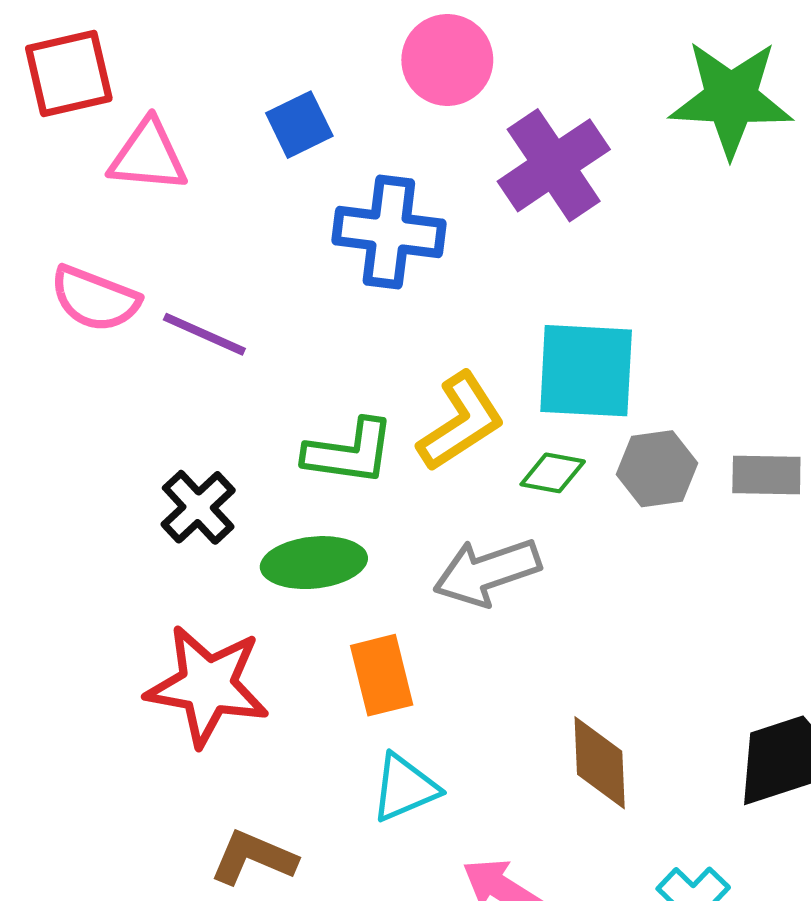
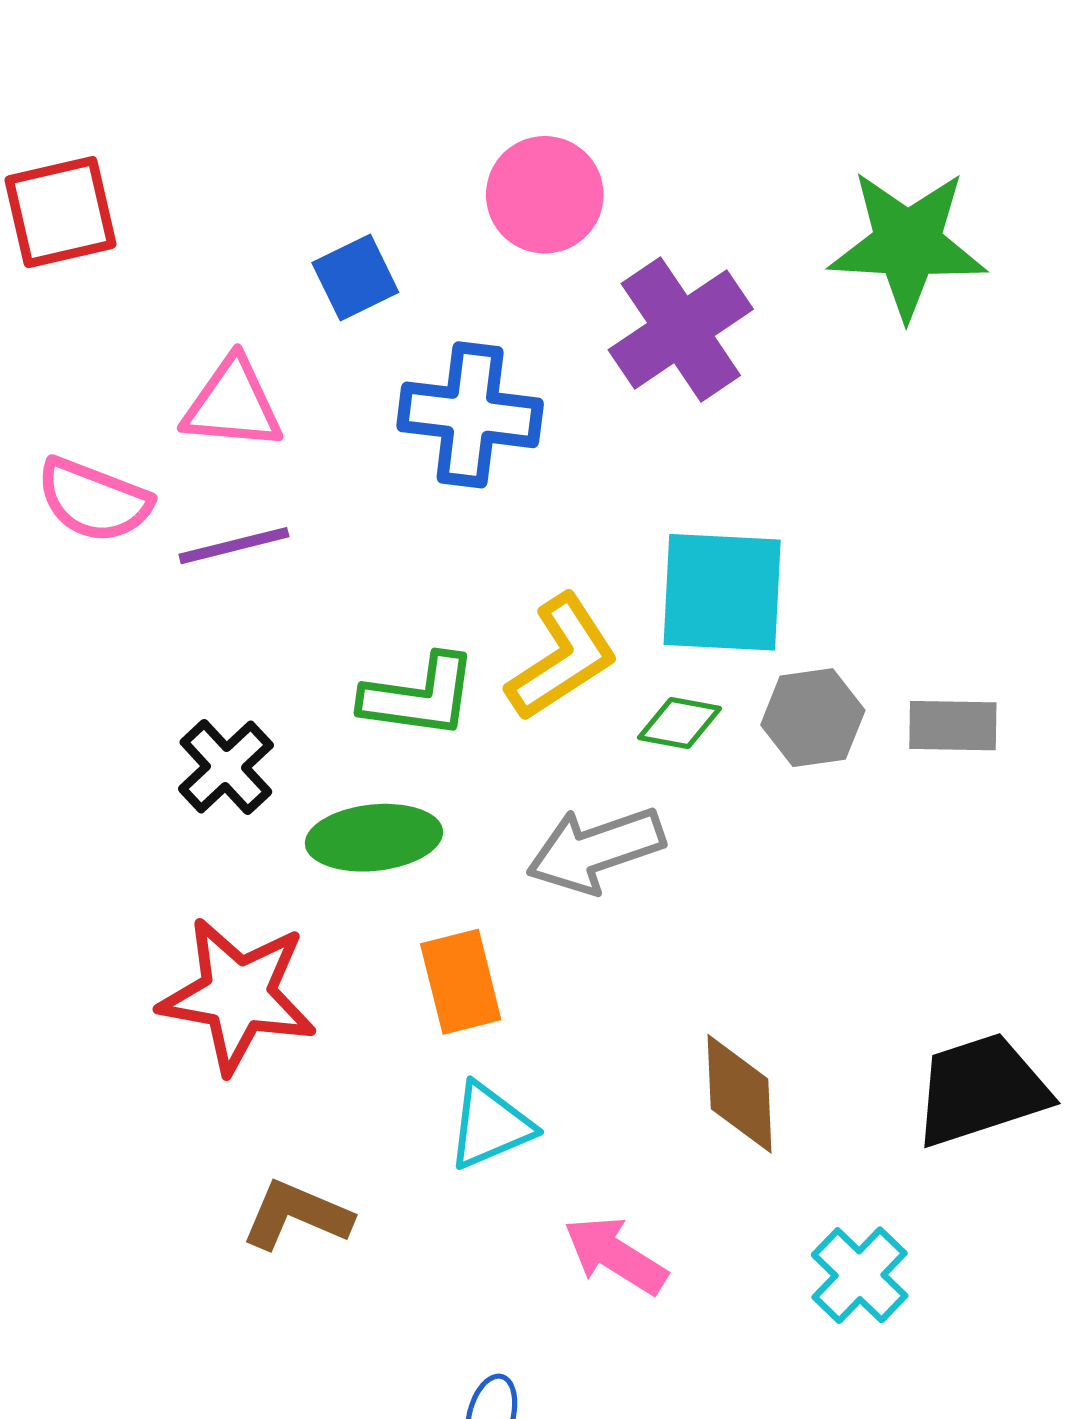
pink triangle: (148, 156) -> (233, 404), moved
purple line: (204, 334) -> (234, 546), turned -38

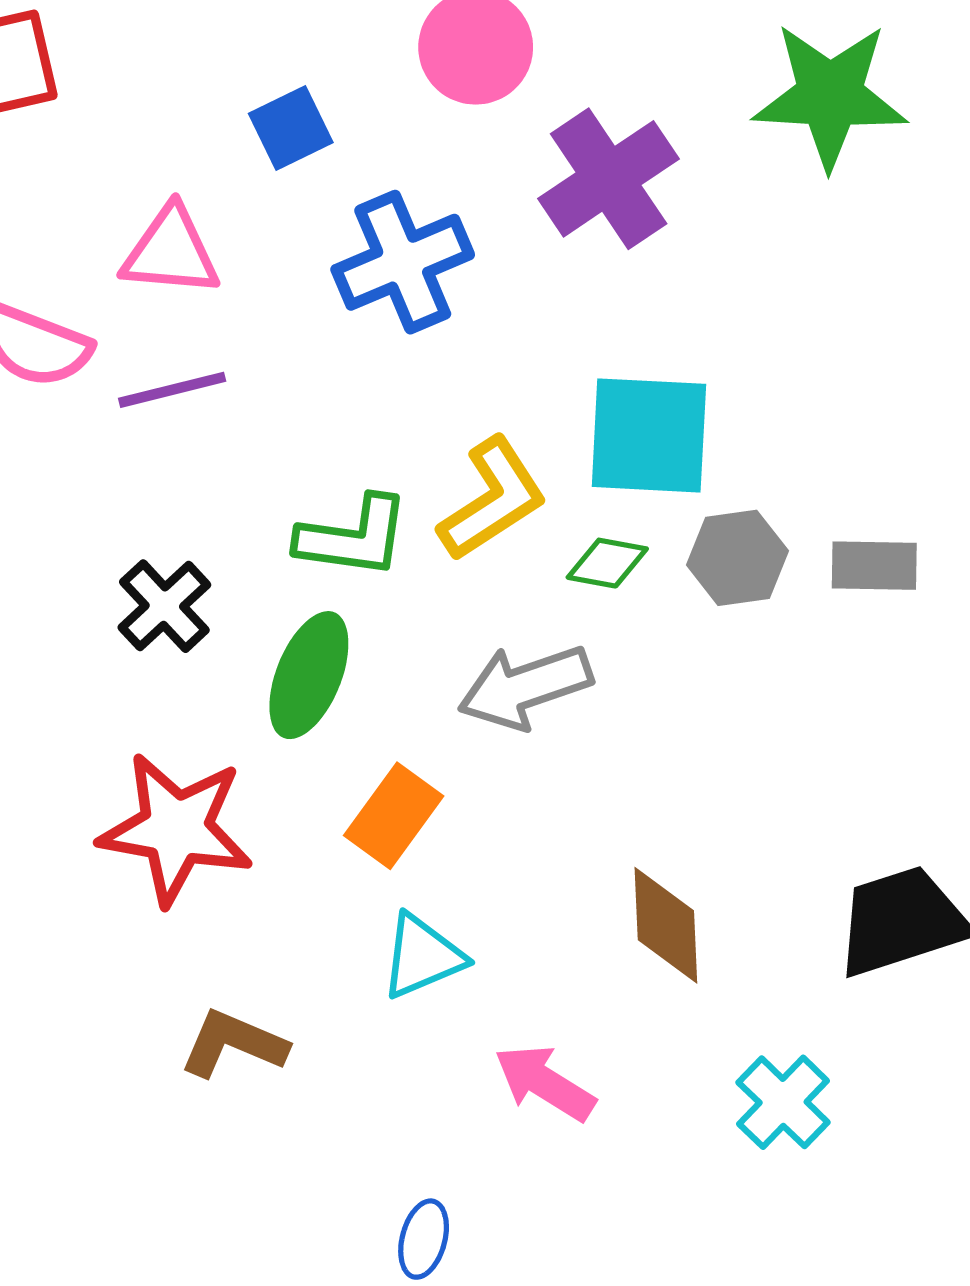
blue cross: (470, 415) -> (403, 262), turned -30
green ellipse: (374, 838) -> (309, 675), turned -62
orange rectangle: (461, 982) -> (394, 816), turned 50

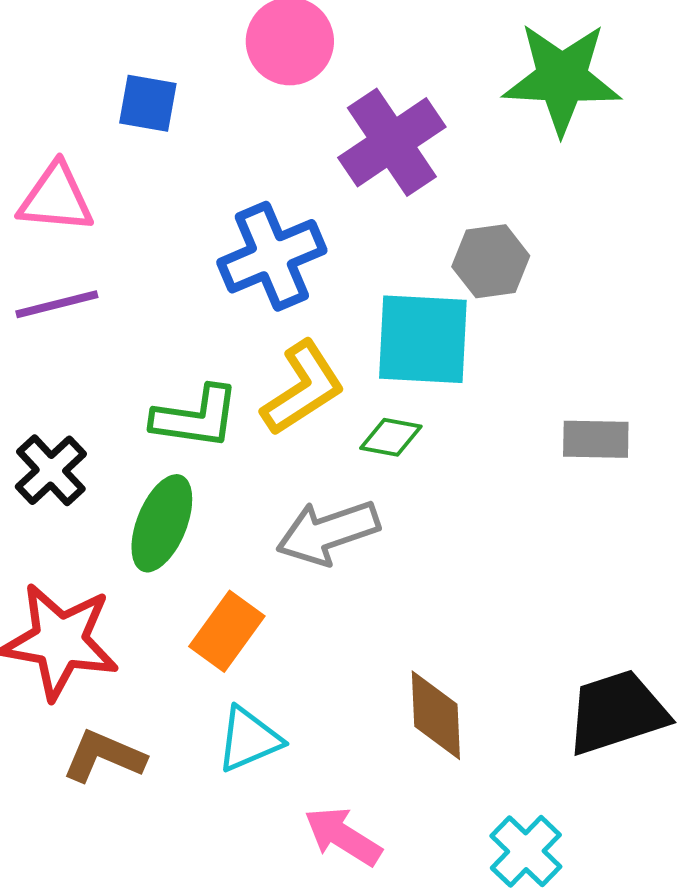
blue square: (291, 128) -> (148, 103), turned 36
blue cross: (403, 262) -> (272, 256), moved
gray hexagon: (737, 558) -> (491, 261), moved
brown L-shape: (233, 1044) -> (104, 756), moved

